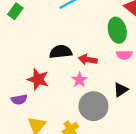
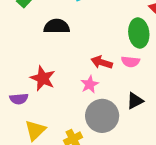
black semicircle: (61, 52) -> (57, 26), moved
pink semicircle: (124, 55) -> (130, 62), moved

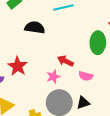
pink semicircle: (130, 62) -> (86, 76), moved
black triangle: (135, 101) -> (83, 103), moved

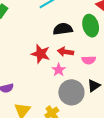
black semicircle: (35, 28) -> (63, 29), moved
red star: (18, 66) -> (41, 54), moved

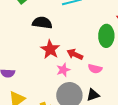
black semicircle: (63, 29) -> (42, 23), moved

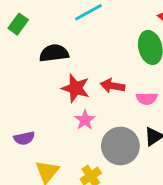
pink star: (63, 70) -> (85, 120), moved

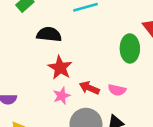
red arrow: (113, 86) -> (89, 88), moved

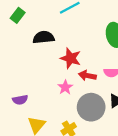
red star: (60, 68) -> (71, 58), moved

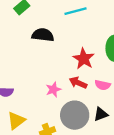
red star: (71, 58) -> (84, 59), moved

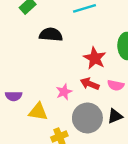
yellow triangle: (16, 121) -> (38, 112), moved, turned 48

